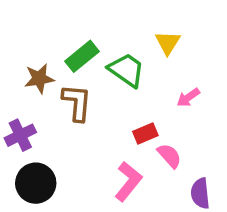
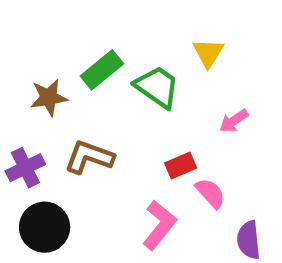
brown L-shape: (77, 103) -> (89, 157), moved, turned -75

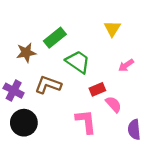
green trapezoid: (157, 87) -> (78, 62), moved
purple cross: (25, 168) -> (14, 91), turned -36
pink L-shape: (159, 225) -> (86, 122), turned -45

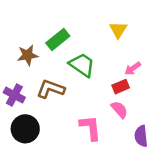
red rectangle: (97, 89) -> (121, 87), moved

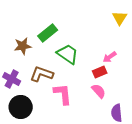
yellow triangle: (118, 30) -> (120, 18), moved
pink L-shape: (90, 128) -> (63, 94), moved

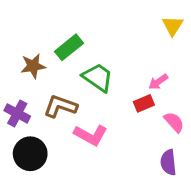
pink semicircle: (99, 91) -> (174, 122), moved
pink L-shape: (63, 94) -> (91, 135), turned 125

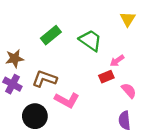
brown star: (33, 66) -> (15, 59), moved
green trapezoid: (98, 77) -> (90, 40), moved
black circle: (30, 154) -> (35, 116), moved

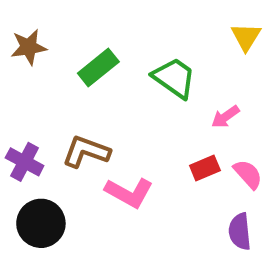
brown star: (15, 59) -> (29, 47), moved
red rectangle: (106, 77) -> (205, 168), moved
black circle: (35, 116) -> (41, 223), moved

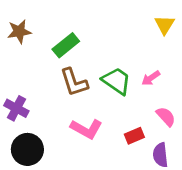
green trapezoid: (174, 78) -> (117, 81), moved
brown L-shape: (86, 152) -> (74, 82), moved, turned -128
red rectangle: (205, 168) -> (134, 136), moved

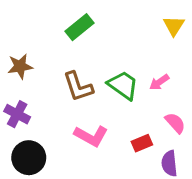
brown star: (19, 32) -> (20, 66), moved
green rectangle: (66, 45) -> (80, 27), moved

